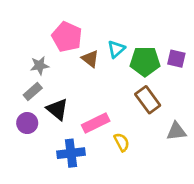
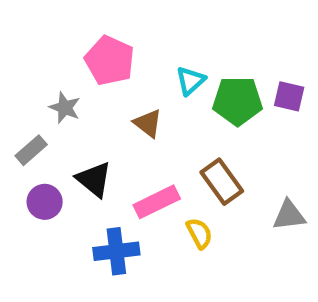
brown triangle: (90, 59) -> (148, 123), moved
gray star: (40, 66) -> (65, 108), turned 30
gray rectangle: (33, 92) -> (31, 150), moved
brown rectangle: (148, 100) -> (222, 182), moved

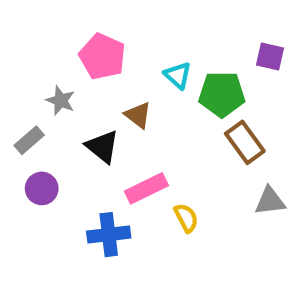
cyan triangle: (190, 81) -> (178, 75), turned -36
purple square: (289, 96) -> (270, 57), moved
black triangle: (94, 179) -> (102, 147), moved
brown rectangle: (222, 182) -> (245, 142), moved

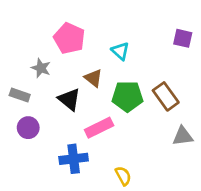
green pentagon: (222, 94) -> (127, 96), moved
gray rectangle: (29, 140) -> (20, 95), turned 60
yellow semicircle: (186, 218) -> (123, 176), moved

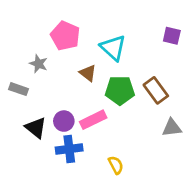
cyan triangle: (120, 51) -> (113, 48), size x1.5
black triangle: (69, 99) -> (36, 128), moved
purple circle: (28, 128) -> (64, 121), moved

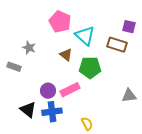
pink pentagon: (65, 36) -> (60, 22), moved
brown rectangle: (156, 90) -> (117, 45), moved, turned -36
black triangle: (36, 128) -> (28, 110), moved

